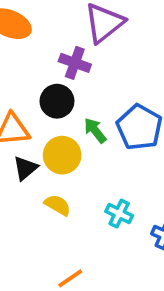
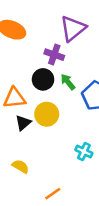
green arrow: (95, 131) -> (68, 82), moved
yellow semicircle: (58, 205) -> (21, 166), moved

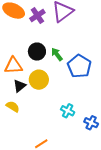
purple cross: (54, 55) -> (37, 15), moved, turned 35
yellow semicircle: (21, 166) -> (13, 107), moved

